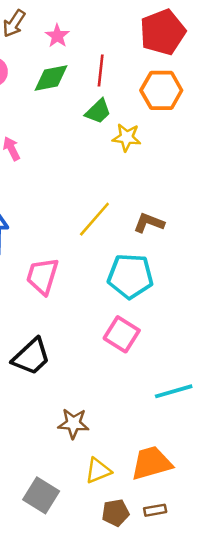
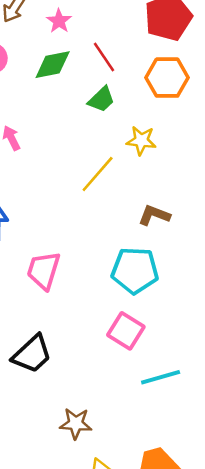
red line: (101, 71) -> (104, 57), turned -40
yellow star: (127, 137) -> (141, 141), moved
yellow line: (94, 219) -> (98, 174), moved
cyan line: (174, 391) -> (161, 377), moved

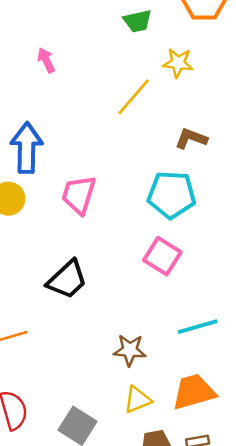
green trapezoid: (101, 99) -> (138, 21), turned 32
cyan line: (161, 377) -> (198, 327), moved
brown star: (76, 424) -> (130, 350), moved

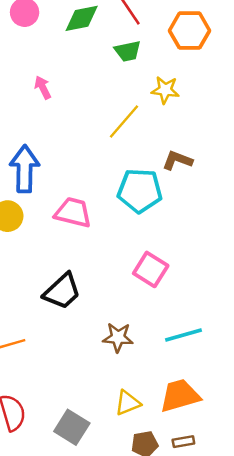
pink trapezoid: (79, 195) -> (73, 212), turned 87
cyan pentagon: (172, 195) -> (140, 191), moved
brown star: (130, 350) -> (118, 337), moved

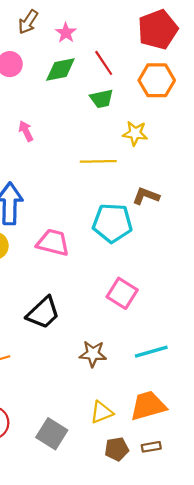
yellow line: (124, 121) -> (98, 161), turned 48

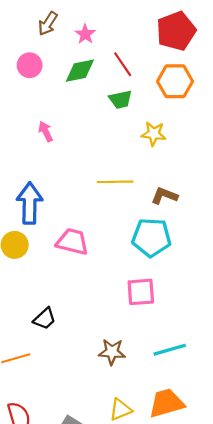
yellow line: (98, 161) -> (115, 182), moved
cyan pentagon: (112, 223) -> (152, 237), moved
pink square: (122, 293) -> (141, 292), turned -36
black trapezoid: (43, 313) -> (45, 319), moved, size x0.7

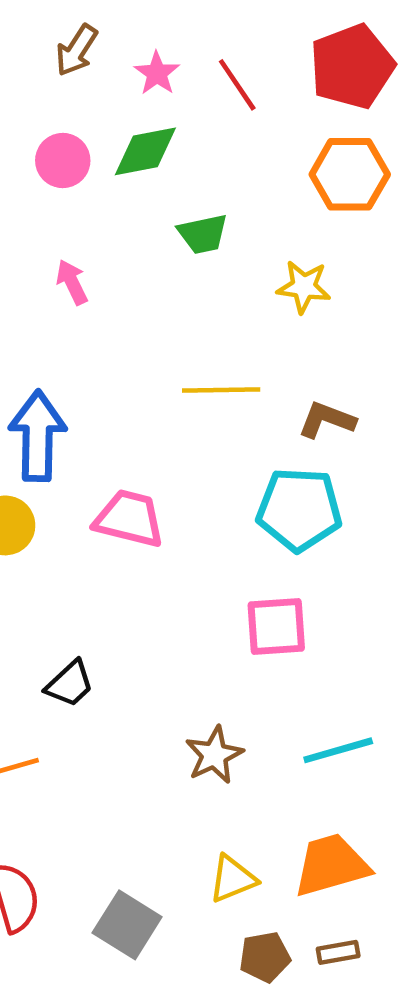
red line: (123, 64) -> (237, 85), moved
pink circle: (30, 65) -> (63, 161), moved
green trapezoid: (120, 99) -> (203, 234), moved
brown star: (112, 352) -> (214, 755), turned -30

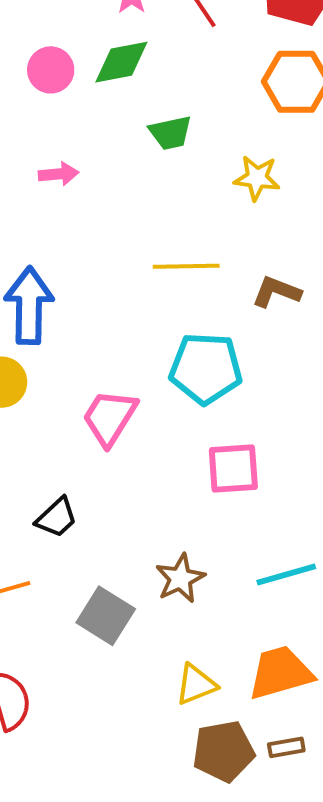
pink arrow: (72, 282) -> (59, 174), turned 111
cyan pentagon: (299, 509) -> (206, 368), moved
pink trapezoid: (129, 519) -> (110, 417), moved, turned -72
gray square: (127, 925) -> (106, 616), moved
brown pentagon: (265, 957) -> (223, 751), size x1.4

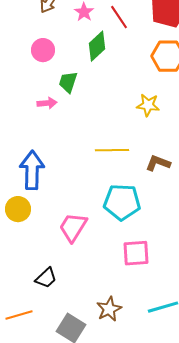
green diamond: (121, 62) -> (97, 46), moved, turned -32
green trapezoid: (170, 133) -> (68, 82), moved, turned 120

